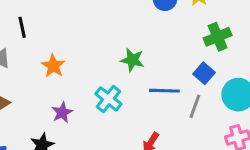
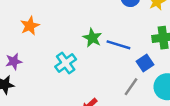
blue line: (164, 91) -> (118, 45), moved
purple star: (62, 112) -> (14, 61), moved

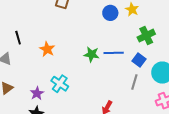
orange star: (30, 26) -> (47, 49), moved
cyan cross: (66, 63) -> (60, 84), moved

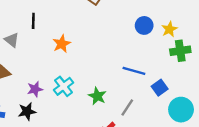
green cross: (146, 36) -> (180, 51), moved
green star: (92, 54) -> (97, 96), moved
gray line: (134, 82) -> (127, 108), moved

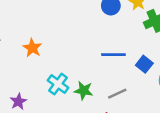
cyan cross: (64, 86) -> (58, 84), moved
gray line: (127, 108) -> (117, 94), turned 48

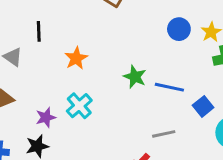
cyan cross: (58, 84) -> (79, 106), moved
green star: (84, 91) -> (135, 77), moved

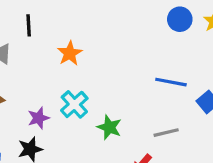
green star: (135, 77) -> (109, 127), moved

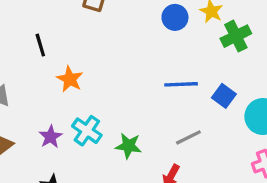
black line: (29, 25) -> (40, 45), moved
purple star: (39, 118) -> (51, 137), moved

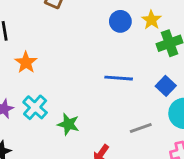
blue square: (224, 96) -> (166, 86), moved
gray line: (188, 137) -> (141, 128), moved

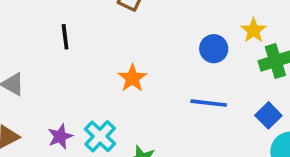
blue circle: (120, 21) -> (214, 49), moved
orange star: (26, 62) -> (132, 78), moved

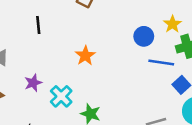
blue line: (209, 103) -> (161, 63), moved
purple star: (60, 136) -> (33, 83), moved

